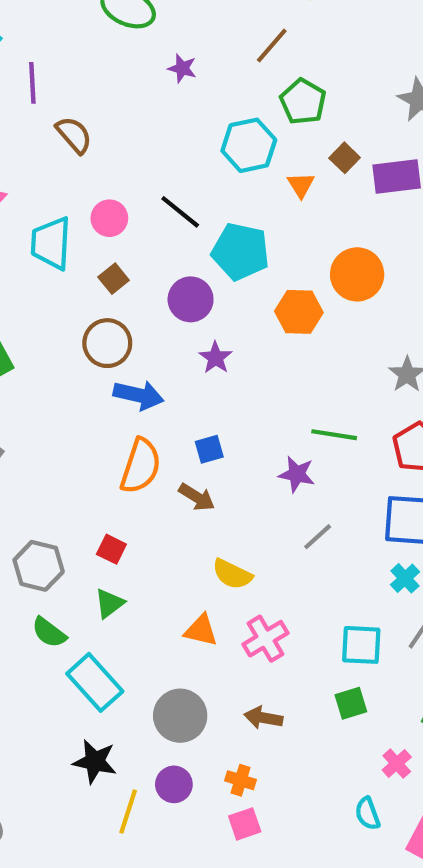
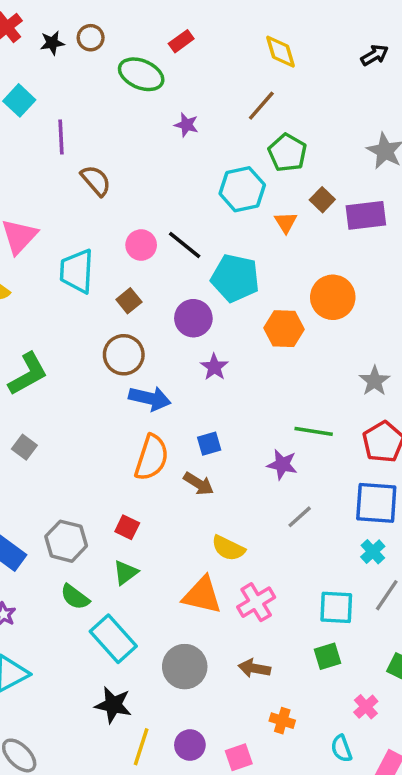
pink circle: (109, 218) -> (141, 245), moved
orange triangle: (201, 630) -> (202, 595), size x1.4
orange cross: (241, 780) -> (282, 721), moved
purple circle: (174, 784) -> (190, 745), moved

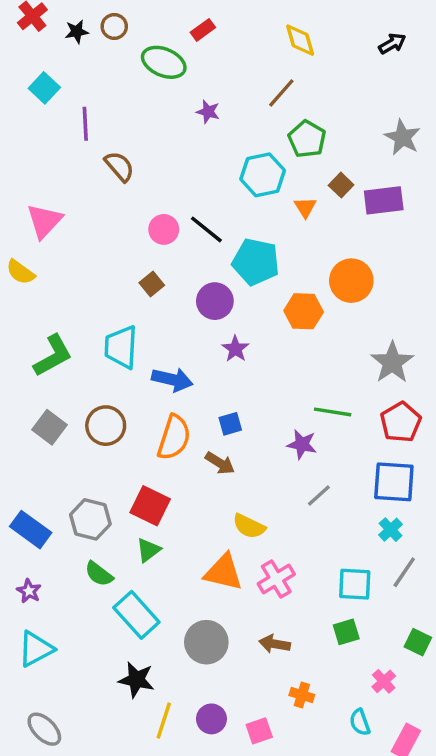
cyan trapezoid: (77, 271) -> (121, 347), moved
brown circle: (124, 355) -> (106, 426), moved
gray star: (375, 381) -> (392, 362), size x1.4
gray square: (24, 447) -> (49, 427), size x1.4
red square: (127, 527) -> (150, 506), size x1.6

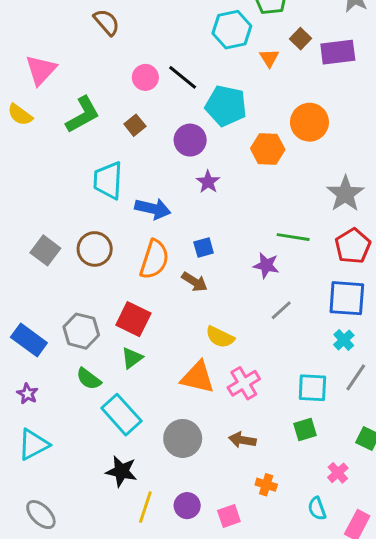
green L-shape: (53, 356) -> (83, 115), moved

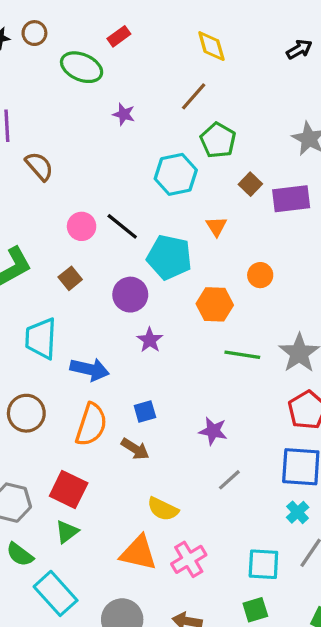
orange triangle: (269, 58) -> (216, 226), moved
orange circle: (309, 122) -> (260, 275), size x0.6
green line: (293, 237) -> (242, 355), moved

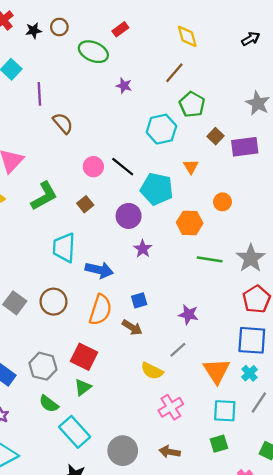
gray line: (229, 480) -> (178, 350), moved
orange triangle: (138, 553) -> (217, 371), moved, turned 44

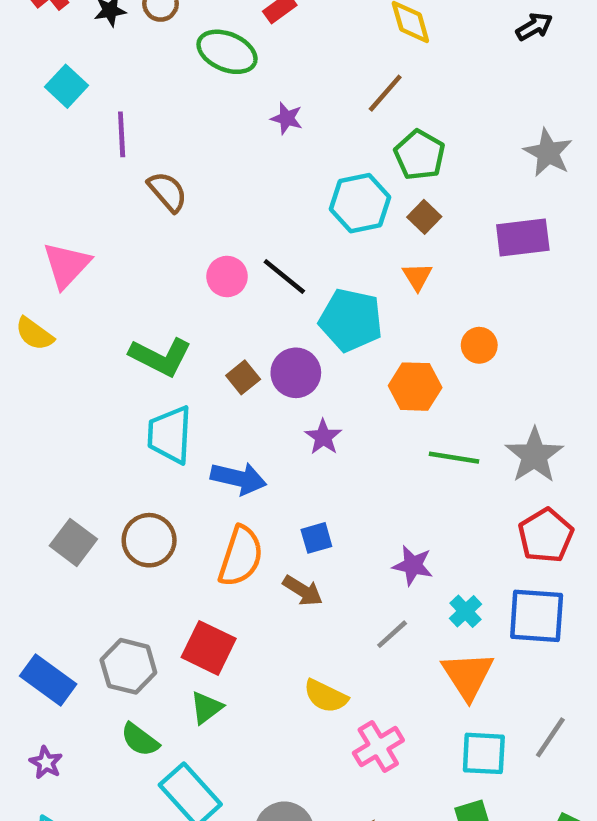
brown square: (215, 136) -> (424, 217), moved
green L-shape: (44, 196) -> (161, 357), moved, turned 56
brown square: (85, 204) -> (243, 377), moved
yellow semicircle: (152, 371) -> (326, 696), moved
cyan cross: (249, 373) -> (465, 611), moved

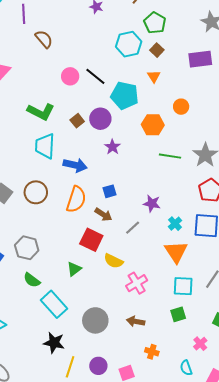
gray line: (392, 634) -> (133, 228), moved
red square: (209, 648) -> (91, 240), moved
green triangle: (206, 708) -> (74, 269), moved

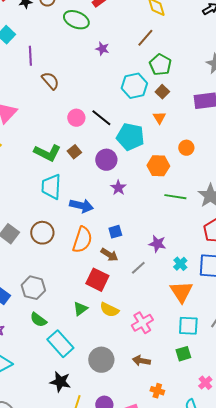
brown square: (77, 121) -> (74, 152), moved
yellow semicircle: (113, 261) -> (109, 310), moved

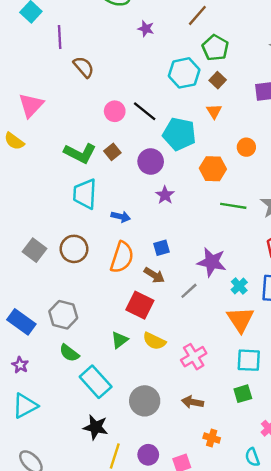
blue arrow: (81, 206) -> (121, 217), size x0.7
purple star: (157, 244) -> (212, 262), size x1.4

